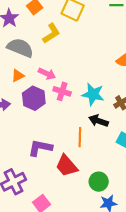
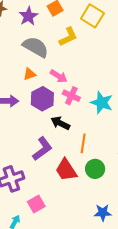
black arrow: (98, 121) -> (60, 123), moved
purple L-shape: (40, 148) -> (42, 149), turned 125
green circle: (99, 182) -> (95, 169), moved

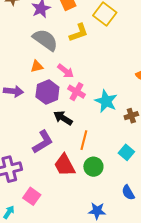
pink square: (36, 204) -> (32, 196), turned -30

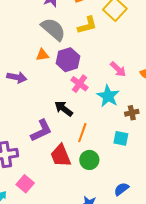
pink arrow: (66, 71) -> (118, 69), moved
purple hexagon: (47, 92) -> (68, 60), moved
cyan square: (126, 152) -> (121, 138), moved, turned -35
blue semicircle: (128, 193) -> (121, 189), turned 77

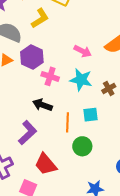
cyan square: (121, 138) -> (91, 115), moved
red trapezoid: (61, 156) -> (46, 164), moved

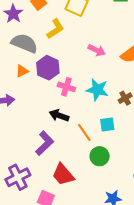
pink arrow: (83, 51) -> (97, 50), moved
orange line: (67, 122) -> (84, 132), turned -36

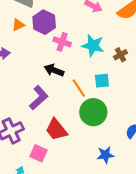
green circle: (100, 156) -> (93, 112), size x1.4

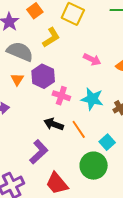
orange triangle: (18, 25) -> (17, 79), turned -32
cyan square: (102, 81) -> (107, 142), moved, turned -35
orange line: (79, 88) -> (79, 129), moved

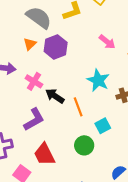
pink cross: (61, 96) -> (34, 81), moved
green circle: (94, 166) -> (84, 145), size x0.7

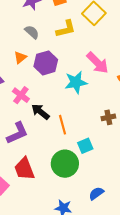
gray semicircle: (39, 18) -> (32, 32), size x0.6
pink arrow: (107, 42) -> (98, 63), size x1.4
cyan star: (98, 80) -> (76, 82), moved, turned 30
green circle: (84, 145) -> (65, 164), size x1.4

